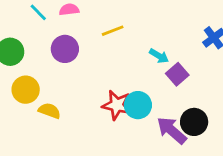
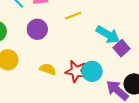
cyan arrow: (159, 56) -> (108, 35), size x1.6
yellow semicircle: (49, 111) -> (48, 69), moved

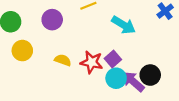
purple square: (121, 48) -> (113, 59), moved
cyan circle: (92, 71) -> (116, 78), moved

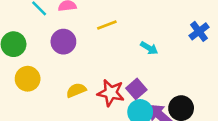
cyan arrow: (124, 25) -> (149, 48), size x0.6
yellow semicircle: (63, 60) -> (76, 90), turned -42

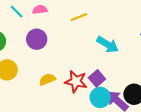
yellow line: (107, 25) -> (79, 17), moved
cyan arrow: (149, 48) -> (108, 45), size x1.5

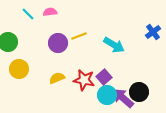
yellow line: (79, 17) -> (79, 36), moved
purple circle: (37, 39) -> (58, 43), moved

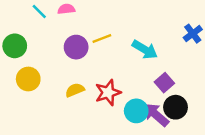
purple square: (104, 77) -> (164, 83), moved
red star: (84, 80) -> (108, 92), turned -30

